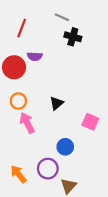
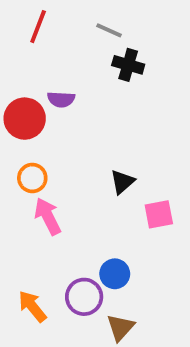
red line: (22, 28) -> (38, 27), moved
black triangle: (57, 103) -> (122, 182), moved
pink square: (90, 122) -> (159, 214), turned -35
blue circle: (65, 147) -> (115, 274), moved

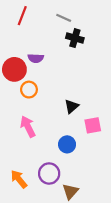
orange circle: (32, 178) -> (29, 90), moved
blue circle: (115, 274) -> (67, 144), moved

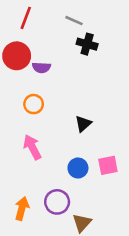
red circle: (14, 69) -> (17, 56), moved
pink square: (93, 125) -> (108, 165), moved
orange arrow: (19, 179) -> (22, 208), turned 54

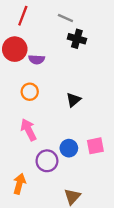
black triangle: (83, 124) -> (73, 100), moved
purple circle: (57, 202) -> (47, 161), moved

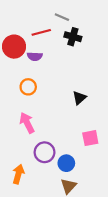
red line: (23, 16) -> (41, 32), moved, turned 54
black triangle: (73, 100) -> (79, 98), moved
blue circle: (69, 148) -> (66, 163), moved

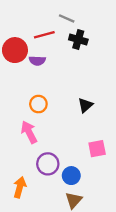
orange circle: (28, 87) -> (38, 104), moved

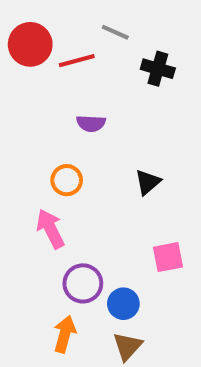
black cross: (78, 40) -> (158, 69), moved
red circle: (15, 50) -> (30, 44), moved
purple semicircle: (37, 61) -> (91, 123), moved
orange arrow: (20, 187) -> (65, 334), moved

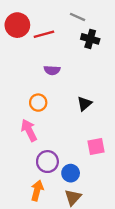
gray line: (115, 32) -> (78, 17), moved

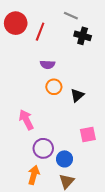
red line: (44, 34) -> (40, 32), turned -54
orange circle: (38, 103) -> (54, 87), moved

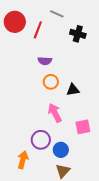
gray line: (71, 16) -> (57, 14), moved
black triangle: (77, 95) -> (73, 90), turned 32
pink arrow: (26, 120) -> (55, 113), moved
orange arrow: (34, 175) -> (23, 160), moved

